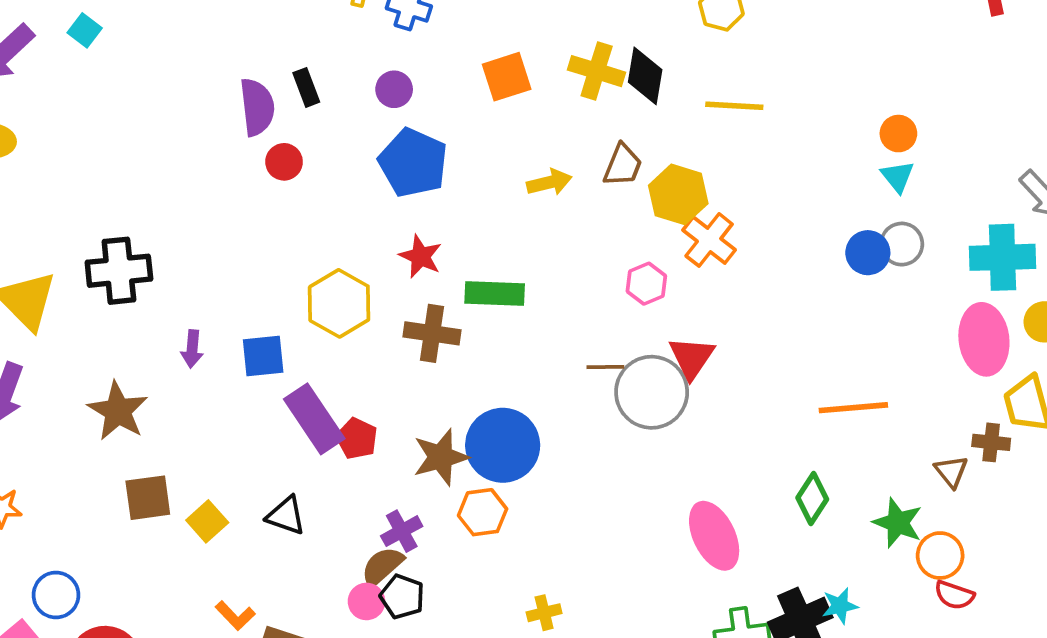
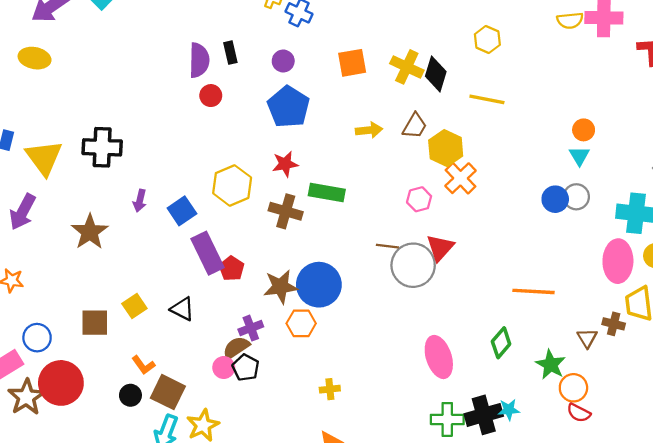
red star: (421, 256) -> (285, 164), turned 30
blue square: (263, 356) -> (182, 211), turned -36
brown square: (148, 498) -> (95, 323), moved

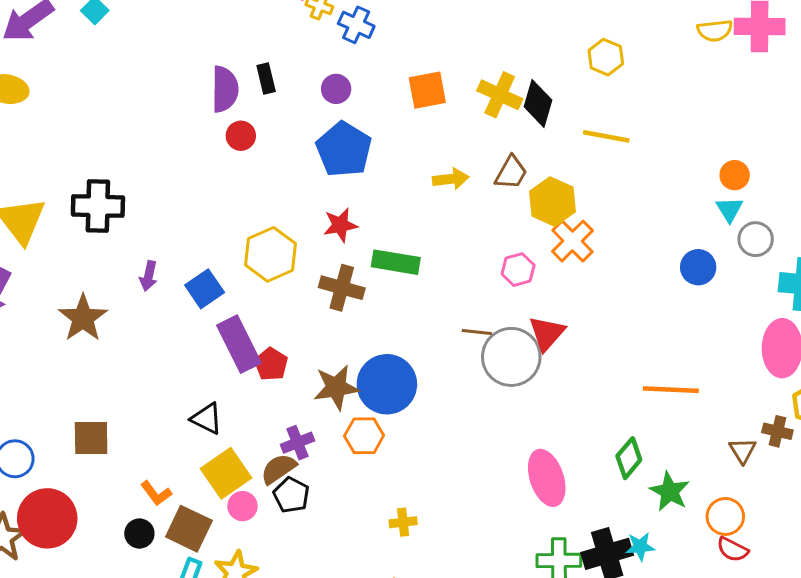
gray circle: (576, 197) -> (756, 239), moved
yellow square: (134, 306) -> (226, 473), moved, size x1.5
green star: (551, 365) -> (670, 491), moved
pink circle: (224, 368) -> (242, 506), moved

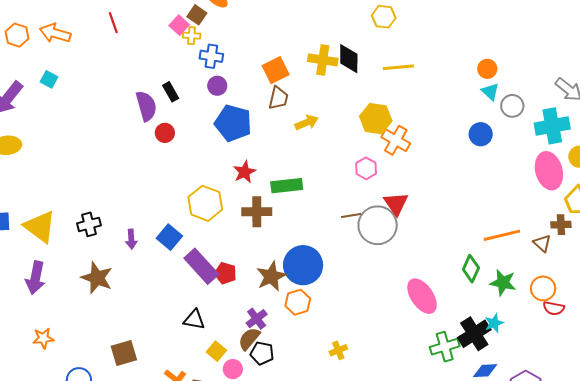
blue cross: (356, 25) -> (211, 56), moved
brown trapezoid: (511, 173) -> (278, 98), moved
black cross: (98, 206) -> (89, 224), moved, size x0.7
orange line: (671, 390) -> (502, 235), moved
yellow square: (226, 473) -> (216, 351), size x0.6

